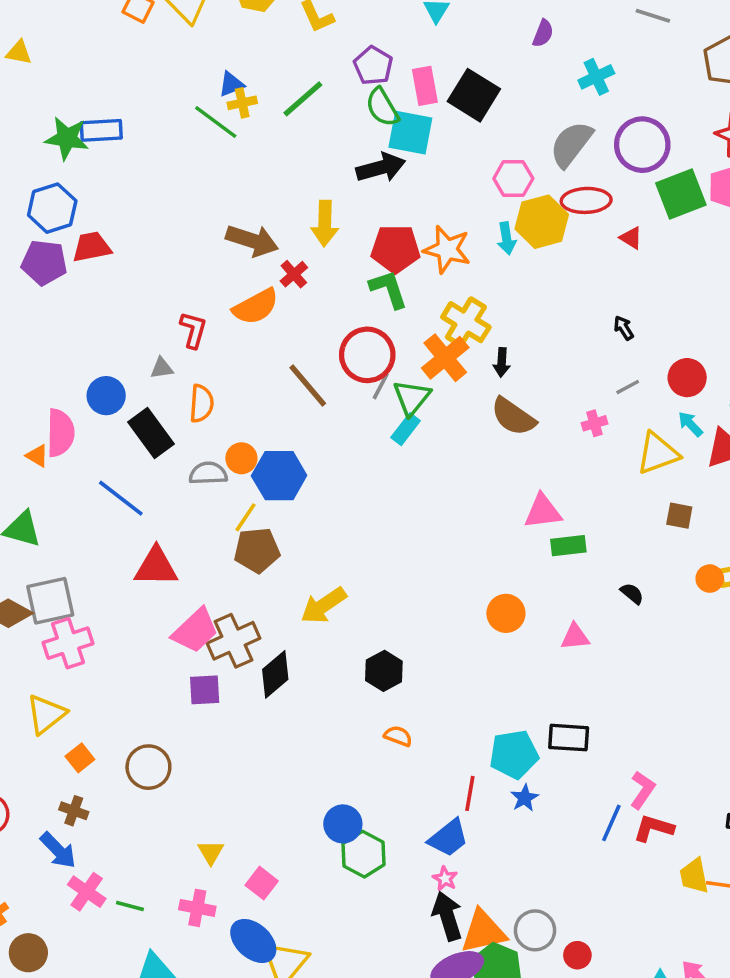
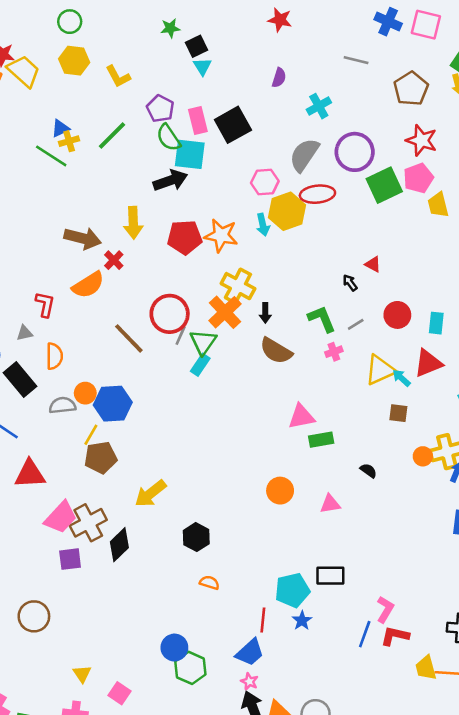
black square: (474, 95) -> (233, 125), turned 33
red triangle: (631, 238) -> (373, 264), moved
green L-shape: (389, 289) -> (322, 319), moved
cyan arrow: (690, 424) -> (401, 378), moved

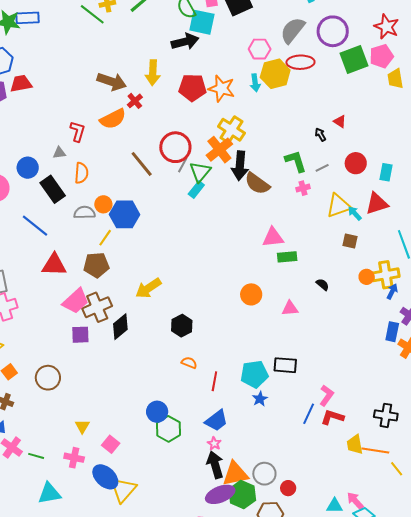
black arrow: (265, 313) -> (240, 166), moved, size x1.8
brown pentagon: (101, 458) -> (96, 265), moved
red line: (263, 620) -> (214, 381), moved

